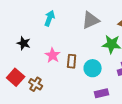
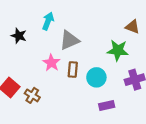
gray triangle: (91, 20) -> (69, 40), moved
black star: (24, 43) -> (19, 36), moved

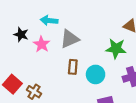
cyan arrow: (48, 21) -> (49, 21), turned -105
pink star: (51, 63) -> (42, 44), moved

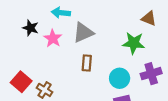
cyan circle: (96, 74) -> (120, 78), moved

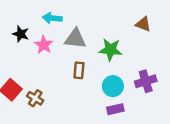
gray triangle: (83, 33) -> (75, 39), turned 30
green star: (134, 43) -> (110, 50), moved

